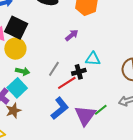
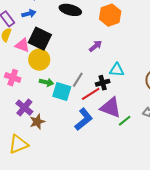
cyan square: (17, 88) -> (62, 91), moved, turned -30
purple triangle: (85, 116) -> (111, 107), moved, turned -45

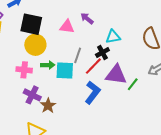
pink triangle: (22, 45) -> (67, 27), moved
purple arrow: (96, 46) -> (87, 18), turned -88
pink cross: (13, 78) -> (24, 70), moved

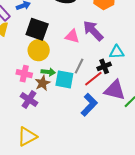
purple arrow: (87, 18) -> (93, 31), size x1.6
brown star: (48, 106) -> (43, 83), moved

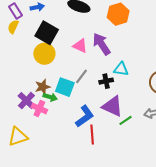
green arrow: (48, 72) -> (50, 97), moved
pink cross: (24, 74) -> (39, 109), moved
red line: (93, 79) -> (92, 135), moved, turned -66

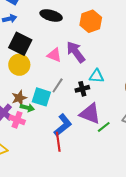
red line: (92, 135) -> (58, 142), moved

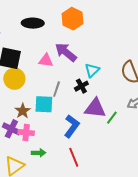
cyan triangle: (97, 76) -> (92, 70), turned -35
green arrow: (27, 108) -> (39, 153), moved
red line: (58, 142) -> (74, 157), moved

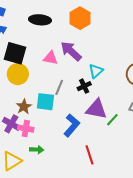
red line: (74, 157) -> (89, 155), moved

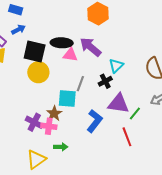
black ellipse: (40, 20) -> (62, 43), moved
brown star: (24, 107) -> (54, 113), moved
red line: (89, 155) -> (127, 137), moved

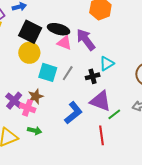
cyan square: (67, 99) -> (48, 72), moved

